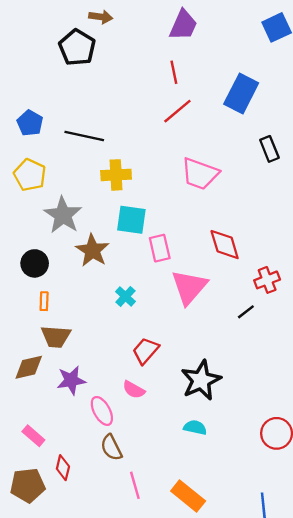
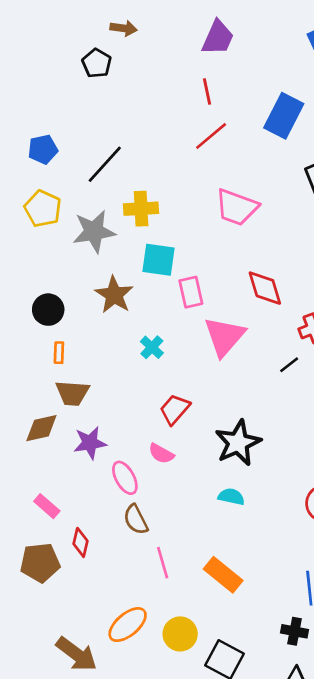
black pentagon: (77, 47) -> (97, 63), size x0.7
blue pentagon: (30, 123) -> (43, 149), turned 30
black line: (84, 136) -> (105, 164), turned -60
gray star: (63, 215) -> (94, 232), moved, turned 30

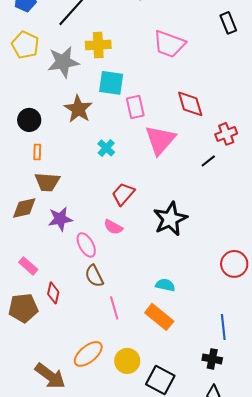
cyan semicircle: (231, 497) -> (165, 285), moved

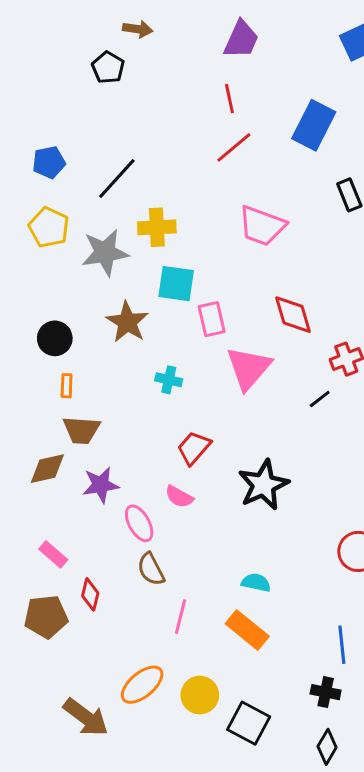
cyan cross: (106, 148) -> (169, 380), turned -30
pink line: (114, 308) -> (181, 617), turned 30

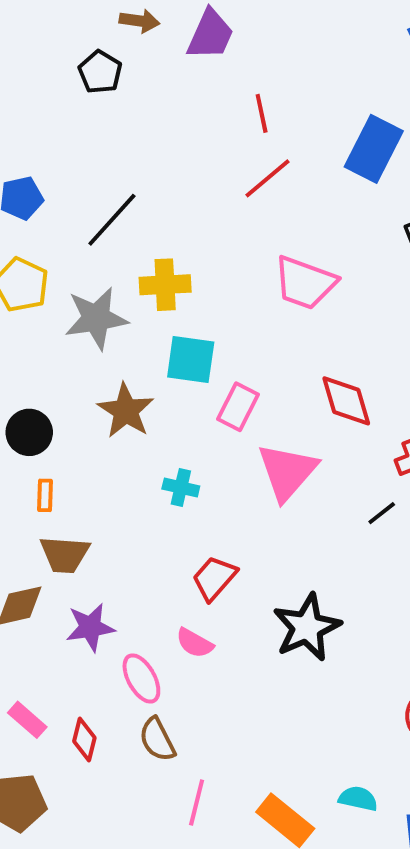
purple trapezoid: (241, 39) -> (210, 35), moved
pink rectangle: (212, 319) -> (238, 407), turned 40
cyan semicircle: (256, 583) -> (358, 799), moved
red diamond: (90, 594) -> (84, 740), moved

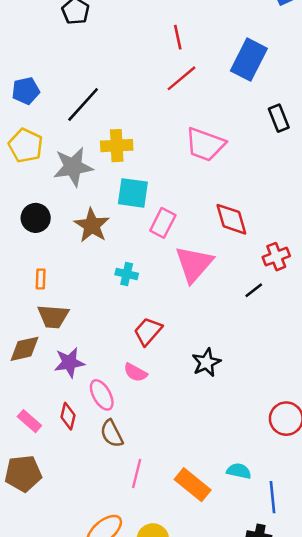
black circle: (29, 432) -> (36, 218), moved
black star: (307, 627) -> (206, 363), size x0.7
red diamond: (84, 740) -> (68, 416), moved

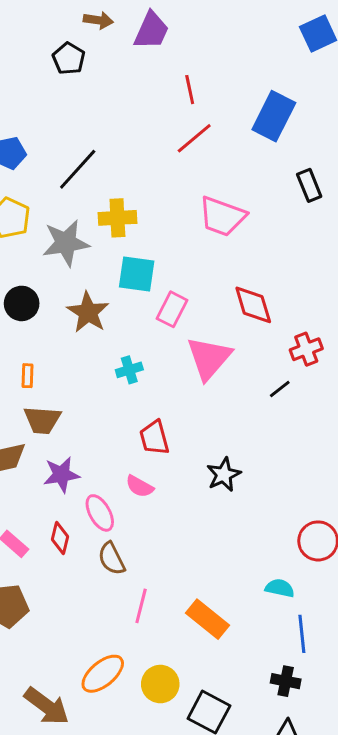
cyan cross: (127, 274) -> (129, 370), turned -30
red trapezoid: (148, 331) -> (154, 438), turned -56
cyan semicircle: (239, 471) -> (280, 588), moved

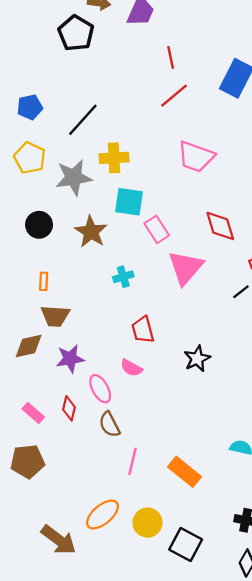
black pentagon: (69, 59) -> (76, 33), size x1.4
pink rectangle: (172, 309) -> (157, 229), turned -60

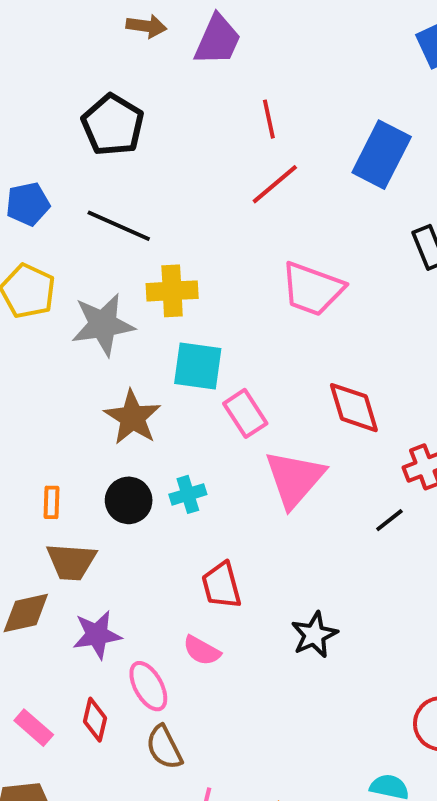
black pentagon: (76, 33) -> (113, 125), moved
black line: (83, 120) -> (119, 226), turned 72
black circle: (39, 225) -> (129, 500), moved

